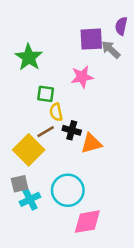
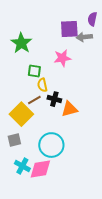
gray arrow: (111, 50) -> (84, 37), turned -49
cyan cross: (30, 199) -> (22, 166), moved, turned -35
pink diamond: (87, 222) -> (40, 169), moved

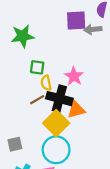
green star: (21, 43) -> (23, 36), turned 30
pink star: (62, 58) -> (74, 76), moved, turned -30
black cross: (54, 99) -> (59, 99), size x1.6
yellow square: (21, 114) -> (56, 123), moved

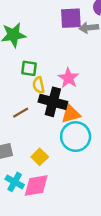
brown line: (37, 100) -> (21, 113), moved
yellow square: (56, 123) -> (40, 157), moved, size x0.6
cyan circle: (56, 150) -> (76, 137), moved

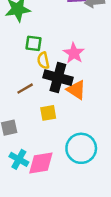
orange triangle: (71, 114) -> (76, 90), turned 48
cyan circle: (76, 137) -> (81, 148), moved
yellow square: (40, 157) -> (48, 113), moved, turned 35

